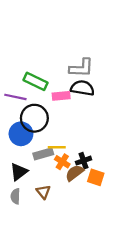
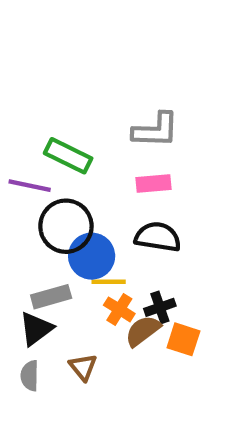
black semicircle: (82, 88) -> (158, 237), moved
pink rectangle: (61, 96) -> (153, 184), moved
blue circle: (21, 134) -> (92, 256), moved
gray rectangle: (43, 154) -> (51, 297), moved

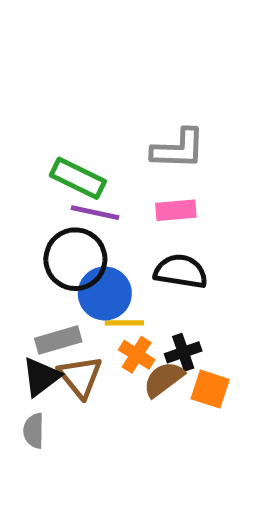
purple line: (30, 186) -> (95, 213), moved
brown triangle: (83, 367) -> (80, 377), moved, size x1.4

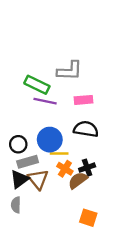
gray L-shape: (178, 149) -> (70, 71), moved
black circle: (75, 259) -> (18, 144), moved, size x0.6
orange square: (210, 389) -> (88, 218), moved

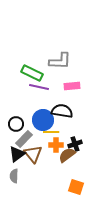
black semicircle: (86, 129) -> (62, 111), moved
gray rectangle: (28, 162) -> (24, 139), turned -30
orange cross: (65, 169) -> (56, 145), turned -32

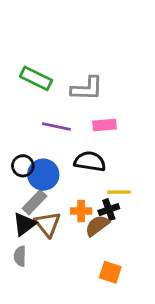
green rectangle: (32, 73) -> (36, 78), moved
blue circle: (43, 120) -> (43, 175), moved
black circle: (16, 124) -> (23, 166), moved
yellow line: (51, 132) -> (119, 192), moved

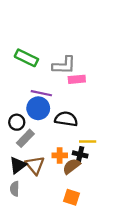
pink rectangle: (104, 125) -> (77, 79), moved
blue circle: (43, 175) -> (38, 108), moved
gray rectangle: (35, 202) -> (25, 138), moved
black cross: (109, 210) -> (80, 154), turned 32
orange square: (110, 272) -> (71, 197), moved

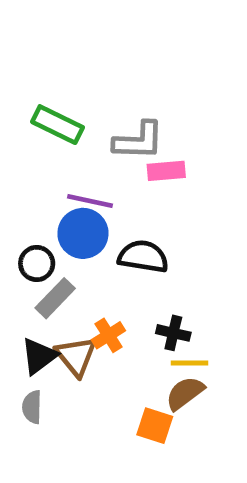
yellow line: (88, 142) -> (189, 363), moved
orange cross: (60, 155) -> (108, 335), moved, turned -32
brown semicircle: (71, 166) -> (185, 393), moved

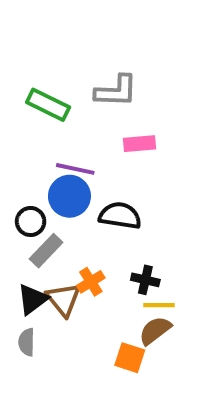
gray L-shape: (139, 141) -> (116, 91), moved

